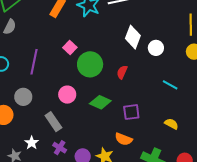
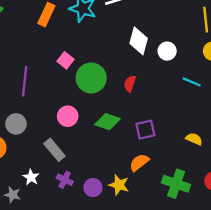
cyan line: (170, 85) -> (192, 82), moved
orange semicircle: (124, 139) -> (139, 162), turned 126

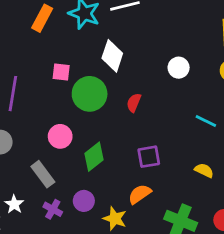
white diamond: (139, 41) -> (112, 56), moved
pink square: (65, 60) -> (61, 72), turned -35
cyan line: (192, 82) -> (206, 121), moved
green diamond: (108, 122) -> (94, 157), moved, turned -60
purple circle: (93, 188) -> (84, 201), moved

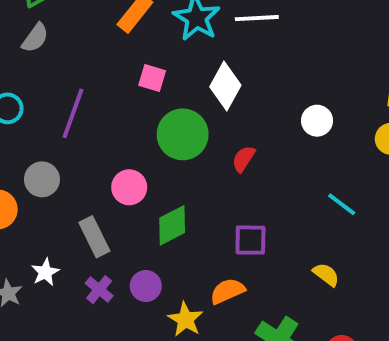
pink square: (61, 72) -> (152, 78), moved

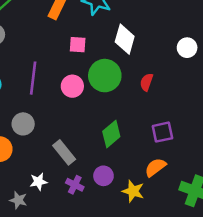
pink circle: (129, 187) -> (72, 86), moved
white star: (45, 272) -> (39, 182), turned 30

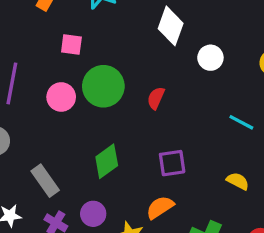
white diamond: (125, 39) -> (171, 26), moved

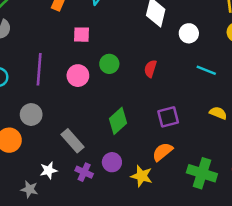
green circle: (103, 86) -> (109, 64), size x0.6
cyan line: (241, 122) -> (206, 70), moved
yellow semicircle: (238, 181) -> (218, 113), moved

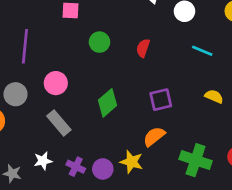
pink circle: (78, 76) -> (56, 83), moved
purple circle: (112, 162) -> (103, 169), moved
white star: (49, 170) -> (43, 161), moved
purple cross: (84, 172) -> (76, 167), moved

